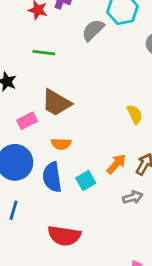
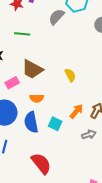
yellow semicircle: (135, 114) -> (70, 75), moved
cyan square: (86, 181) -> (55, 124), turned -32
red semicircle: (64, 236) -> (41, 163), turned -135

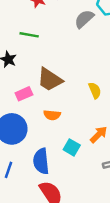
green line: (22, 34) -> (29, 35), moved
blue semicircle: (31, 122) -> (41, 161), moved

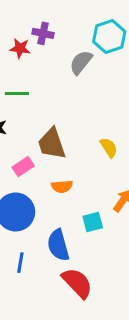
brown trapezoid: (50, 80) -> (52, 144), turned 48
cyan square: (72, 147) -> (93, 222), turned -35

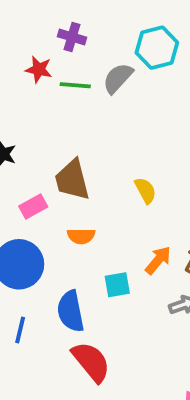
red star: (20, 48) -> (39, 69), moved
green line: (17, 93) -> (75, 85), moved

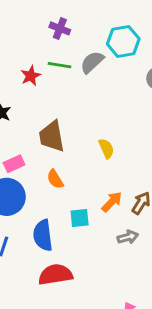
red star: (39, 69) -> (31, 76), moved, turned 30
pink rectangle: (33, 206) -> (14, 164), moved
orange semicircle: (81, 236) -> (55, 179), turned 54
red semicircle: (91, 362) -> (55, 275), turned -64

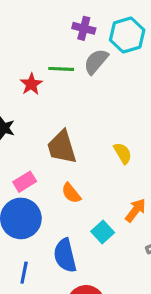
purple cross: (60, 28) -> (84, 28), moved
cyan square: (80, 218) -> (103, 232), turned -30

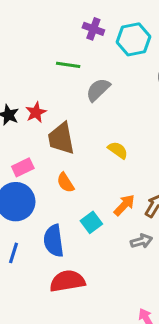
gray semicircle: (96, 61) -> (98, 90), moved
red star: (31, 84) -> (36, 112), moved
yellow semicircle: (123, 153) -> (118, 150), turned -30

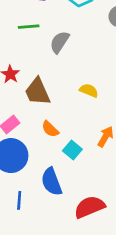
cyan square: (91, 222) -> (72, 150), moved
red semicircle: (67, 281) -> (89, 207), moved

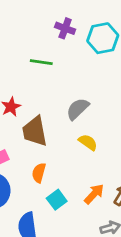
gray semicircle: (60, 42) -> (78, 109), moved
orange semicircle: (50, 129) -> (39, 173), turned 48

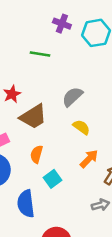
brown trapezoid: (35, 131) -> (33, 117), turned -112
orange arrow: (94, 194) -> (89, 159), moved

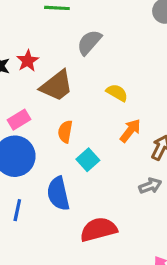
gray semicircle: (72, 97) -> (89, 42), moved

